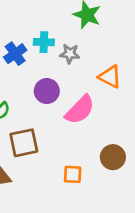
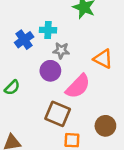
gray star: (70, 54) -> (61, 50), moved
brown square: (24, 143) -> (58, 114), moved, turned 35

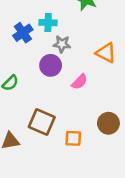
pink semicircle: (78, 86) -> (80, 82), size x0.6
brown square: (58, 114) -> (42, 122), moved

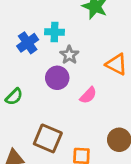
gray star: (62, 44) -> (69, 55), turned 30

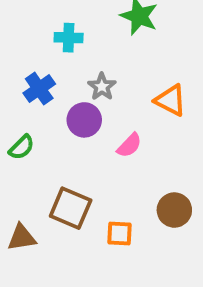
cyan cross: (55, 32) -> (69, 38), moved
blue cross: (28, 43) -> (39, 89), moved

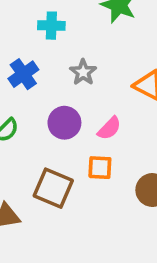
purple circle: (84, 120) -> (64, 123), moved
orange square: (120, 234) -> (100, 168), moved

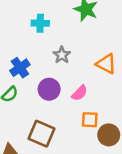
blue cross: (23, 74) -> (20, 68), moved
orange square: (100, 168) -> (90, 120), moved

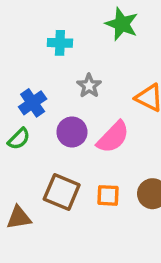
pink semicircle: (80, 93) -> (113, 137), size x1.5
orange square: (90, 120) -> (108, 195), moved

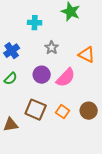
blue cross: (33, 103) -> (12, 51), moved
orange square: (108, 195) -> (63, 112), turned 32

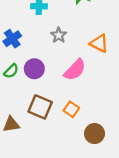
purple circle: (42, 75) -> (34, 69), moved
brown circle: (89, 111) -> (95, 134), moved

